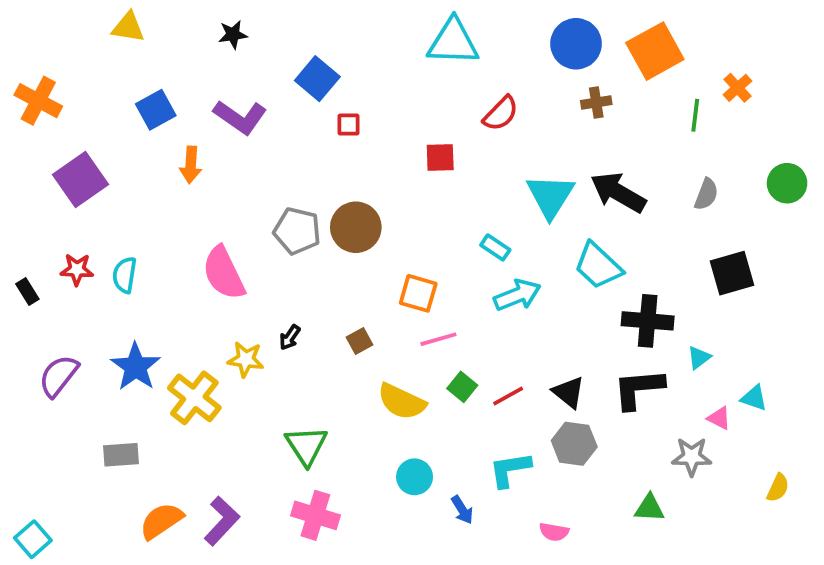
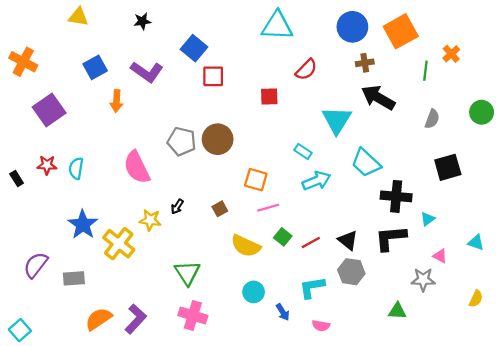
red square: (348, 124) -> (213, 76), size x1.5
black arrow: (618, 192) -> (378, 98), moved
purple semicircle: (59, 376) -> (36, 265), moved
cyan triangle: (754, 398) -> (476, 243), moved
pink semicircle: (554, 532) -> (321, 326), moved

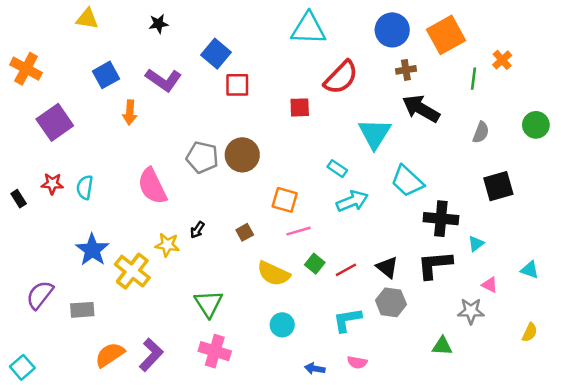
red semicircle: (306, 70) -> (341, 77), size x1.4
blue arrow: (283, 312) -> (315, 369), moved, turned 132

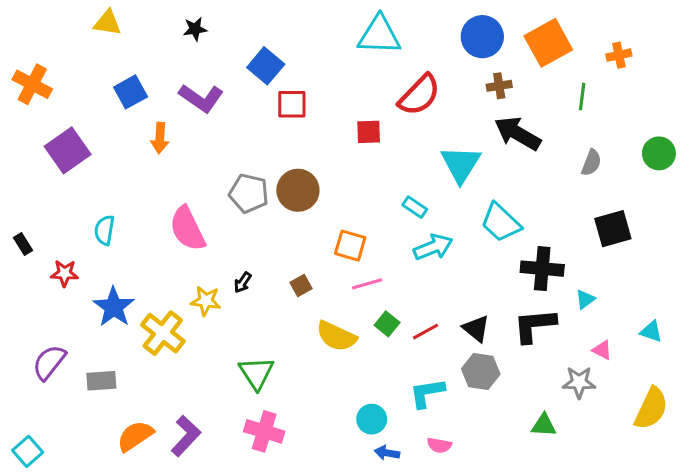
orange cross: (502, 60) -> (619, 55), moved, turned 30
red star: (52, 184) -> (65, 273), moved
cyan circle: (282, 325) -> (372, 419), moved
yellow semicircle: (530, 332) -> (651, 408), size x1.8

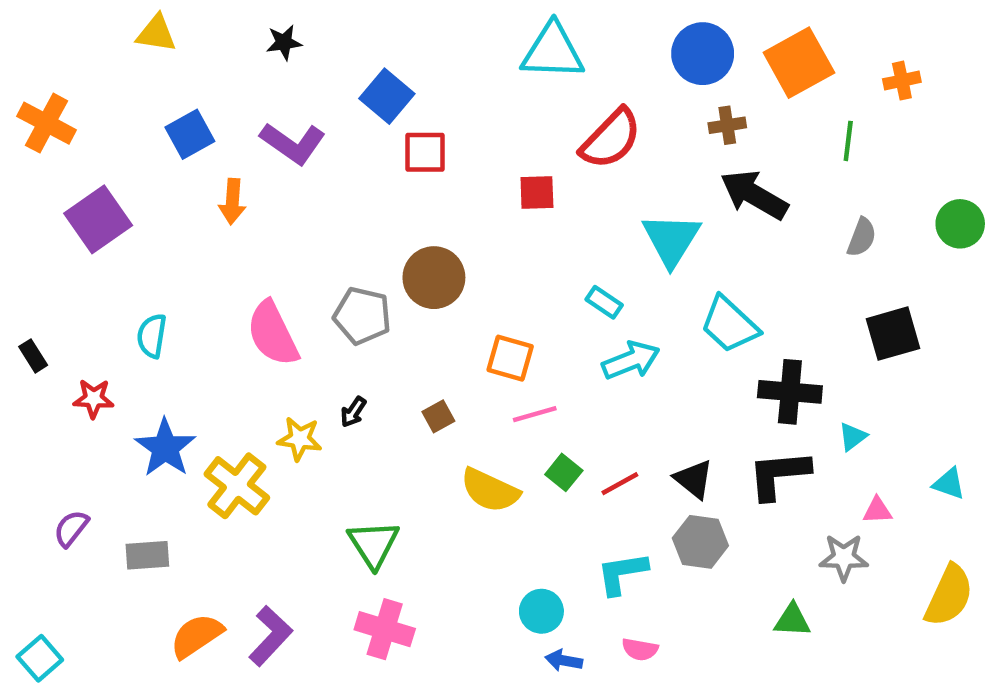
gray pentagon: (249, 193) -> (362, 316), moved
pink triangle: (602, 350) -> (877, 510), turned -30
purple semicircle: (49, 362) -> (71, 528), size x0.7

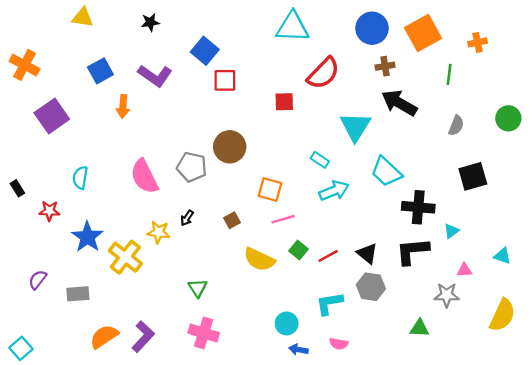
green triangle: (373, 544) -> (198, 288), size x0.7

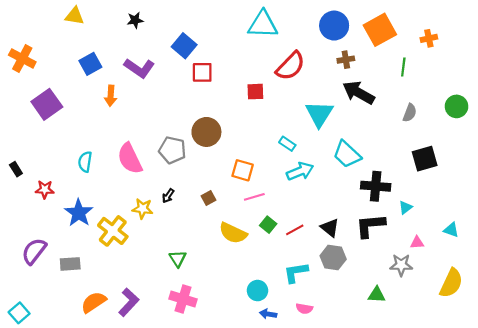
cyan semicircle: (80, 178) -> (85, 162), moved
purple semicircle: (38, 280) -> (34, 251), size x1.5

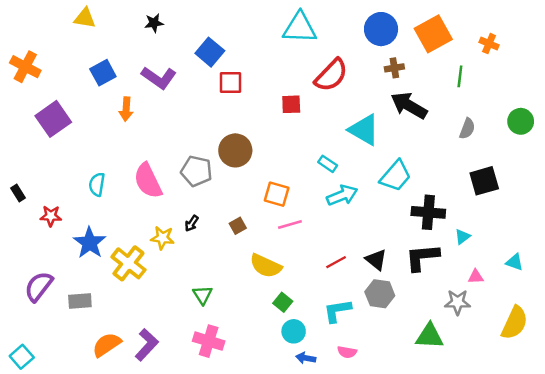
orange cross: (429, 38) -> (489, 44), turned 35
cyan triangle: (319, 114) -> (364, 130), turned -32
cyan trapezoid: (347, 154) -> (396, 176), turned -92
green square: (268, 225) -> (283, 302), moved
green triangle: (377, 295) -> (430, 336), size x1.4

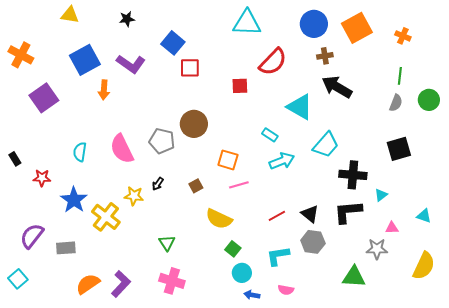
blue square: (103, 73) -> (85, 60), size x1.4
green line: (460, 76) -> (400, 76), moved
gray semicircle: (467, 129) -> (396, 103), moved
cyan square: (22, 357) -> (18, 279), moved

